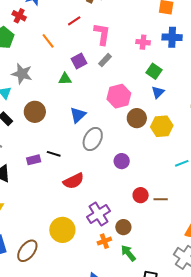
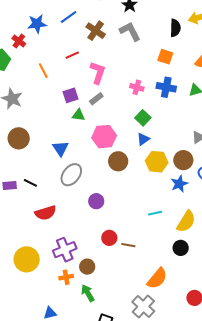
green triangle: (65, 79) -> (78, 115), moved
blue triangle: (78, 115) -> (61, 148), turned -30
yellow hexagon: (162, 126) -> (157, 162), moved

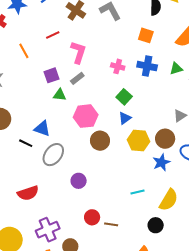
blue triangle: (61, 148) -> (42, 129), turned -36
black line: (30, 183) -> (26, 143), moved
black circle: (181, 248) -> (156, 225), moved

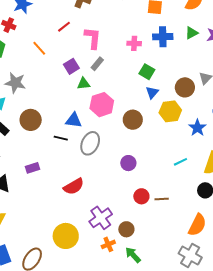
pink hexagon: (86, 116) -> (102, 105), moved
brown circle: (165, 139) -> (185, 87), moved
purple circle: (79, 181) -> (128, 163), moved

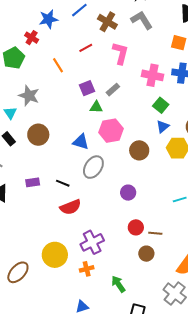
pink L-shape: (93, 38) -> (120, 53), moved
pink cross: (134, 43) -> (152, 75), size x1.5
black line: (61, 138) -> (63, 183), moved
brown circle: (126, 229) -> (146, 254), moved
orange cross: (108, 244) -> (87, 269), moved

